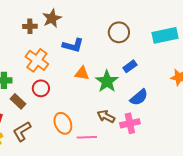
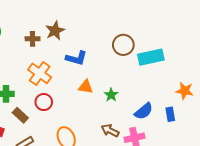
cyan rectangle: (165, 35) -> (151, 57), moved
blue rectangle: (130, 66) -> (170, 114), moved, turned -64
green star: (107, 81) -> (111, 95), size x0.6

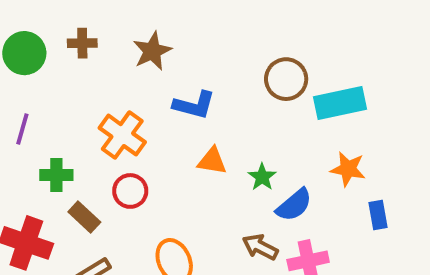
brown cross: (33, 39) -> (82, 43), moved
orange star: (185, 91) -> (348, 169), moved
blue semicircle: (144, 111) -> (294, 205), moved

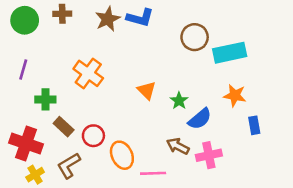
blue L-shape: (194, 105) -> (140, 18), moved
orange triangle: (212, 161) -> (147, 90), turned 36
red circle: (130, 191) -> (93, 136), moved

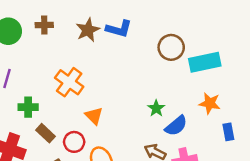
orange triangle: (147, 90) -> (94, 116), moved

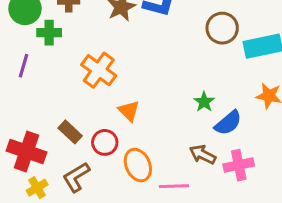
green cross: (28, 107) -> (49, 33), moved

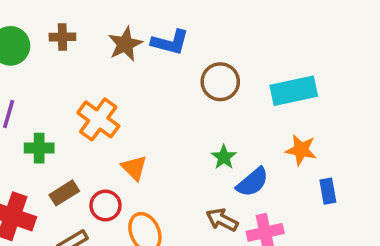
brown circle: (222, 28) -> (220, 82), moved
green cross: (49, 33) -> (39, 148), moved
brown rectangle: (70, 132) -> (64, 193), turned -75

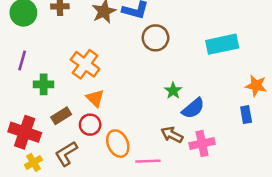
brown circle: (220, 82) -> (155, 38), moved
orange star: (301, 150) -> (256, 86), moved
orange triangle: (134, 168) -> (95, 98), moved

